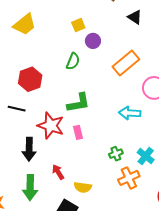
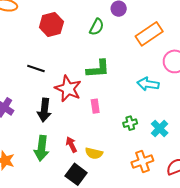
red hexagon: (30, 79) -> (51, 25), moved
pink rectangle: (78, 132) -> (95, 106), moved
red arrow: (58, 172) -> (71, 145), moved
orange cross: (129, 178) -> (142, 161), moved

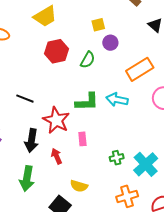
red hexagon: (51, 25) -> (56, 51), moved
cyan arrow: (148, 84) -> (117, 100), moved
cyan cross: (160, 128) -> (146, 164), size x1.4
red arrow: (71, 145) -> (57, 156), moved

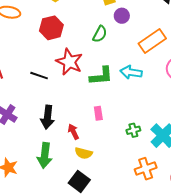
red hexagon: (56, 51) -> (51, 28), moved
red star: (56, 120) -> (69, 62), moved
yellow semicircle: (79, 186) -> (84, 153), moved

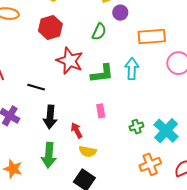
orange rectangle: (152, 41) -> (152, 37), turned 32
cyan arrow: (131, 72) -> (132, 69), turned 85
black line: (39, 76) -> (36, 87), moved

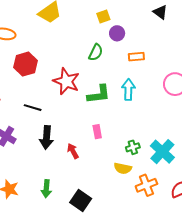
red hexagon: (50, 27) -> (26, 64), moved
orange rectangle: (152, 37) -> (136, 57), moved, size x0.6
yellow semicircle: (88, 151) -> (123, 168), moved
green arrow: (49, 155) -> (46, 189), moved, size x0.7

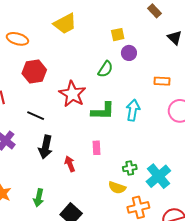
orange rectangle: (136, 57) -> (162, 81), moved

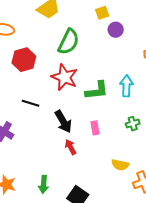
green semicircle: (105, 69) -> (68, 42), moved, size x1.5
black arrow: (45, 147) -> (63, 121), moved, turned -35
green cross: (130, 168) -> (133, 124), moved

